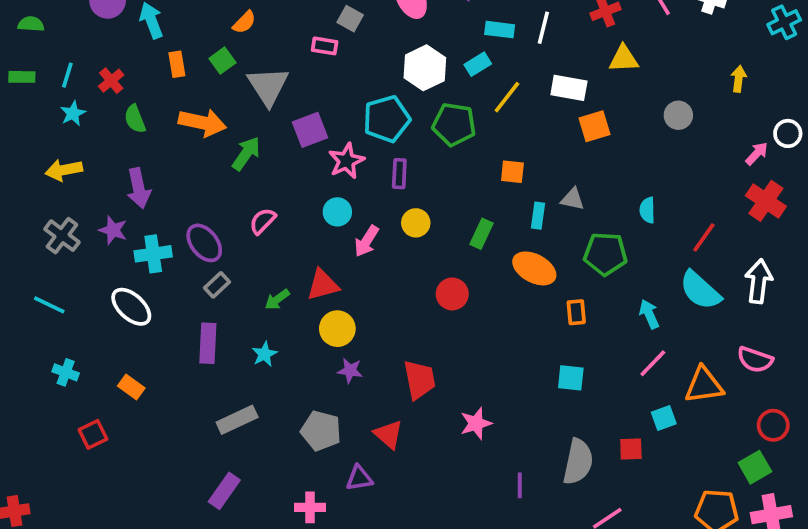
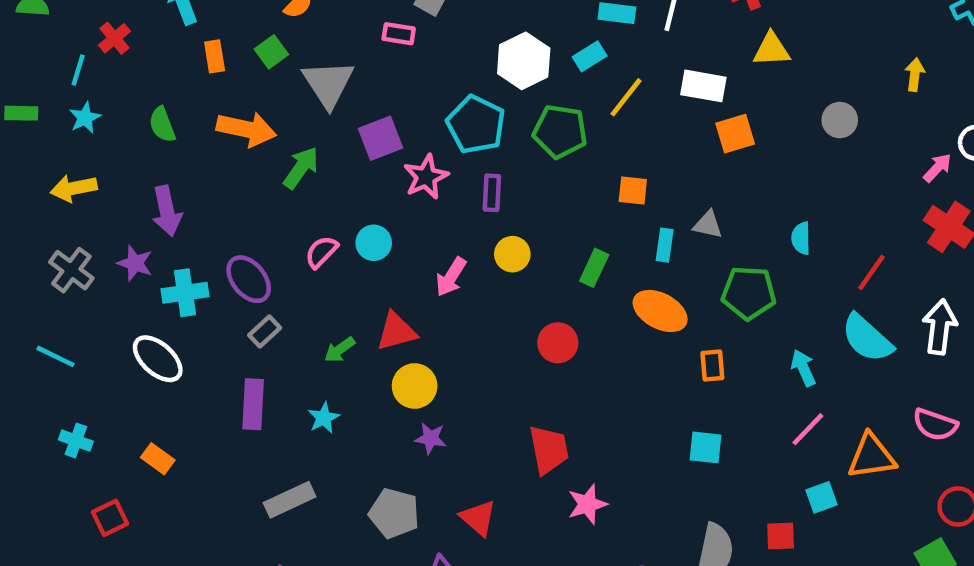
green rectangle: (22, 77) -> (21, 113), moved
red cross: (111, 81) -> (115, 38), moved
cyan pentagon: (387, 119) -> (476, 125), turned -30
cyan circle: (337, 212) -> (374, 243), moved
red trapezoid: (419, 380) -> (549, 450), moved

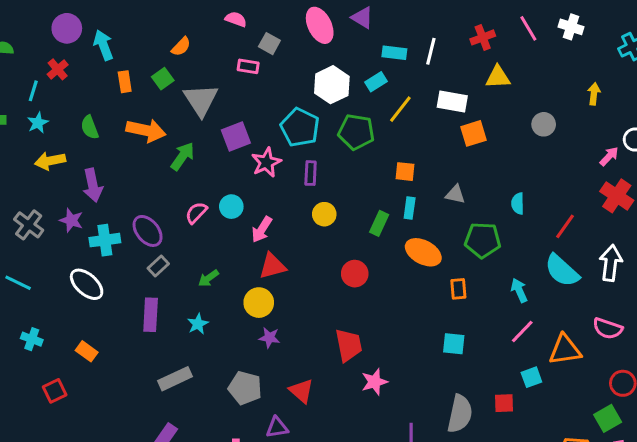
yellow arrow: (74, 188) -> (50, 161), moved
cyan rectangle: (665, 245) -> (410, 208), moved
pink arrow: (451, 277) -> (262, 229), moved
red triangle: (396, 331) -> (272, 266), moved

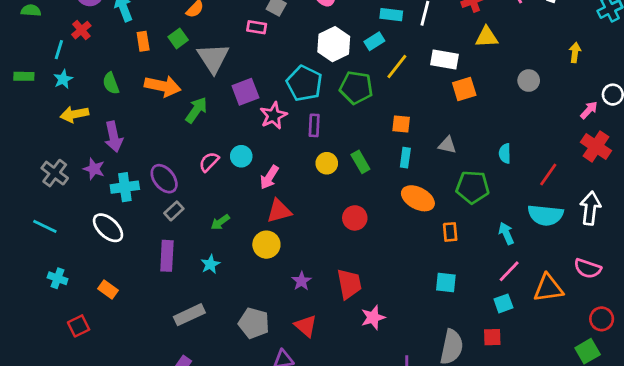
green rectangle: (379, 223) -> (360, 162), moved, turned -55
cyan semicircle: (562, 271) -> (545, 215), turned -36
purple star: (269, 338) -> (302, 281), moved, turned 30
cyan square: (531, 377) -> (503, 303), moved

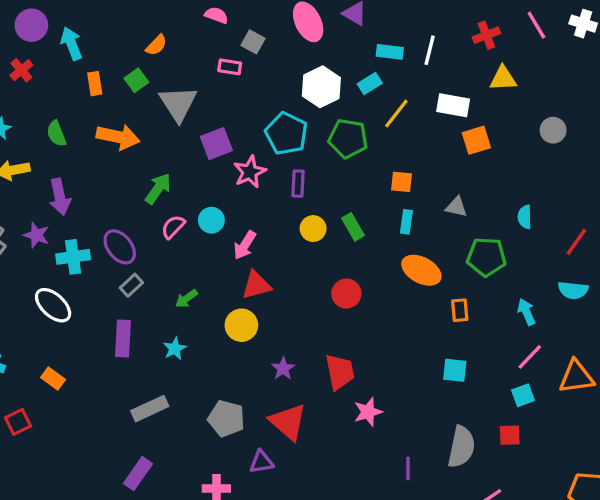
green arrow: (196, 110) -> (158, 189), moved
cyan semicircle: (545, 215) -> (573, 290), size x0.7
red triangle: (306, 326) -> (288, 422), size x1.4

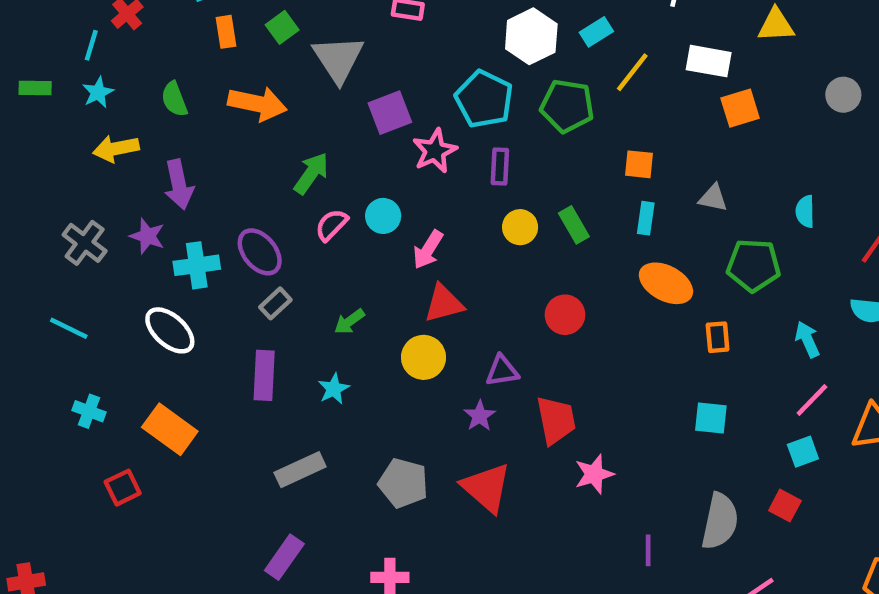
orange rectangle: (53, 379) -> (170, 429), size x1.6
red square: (510, 435) -> (785, 506), turned 30
purple triangle: (261, 462) -> (502, 371), moved

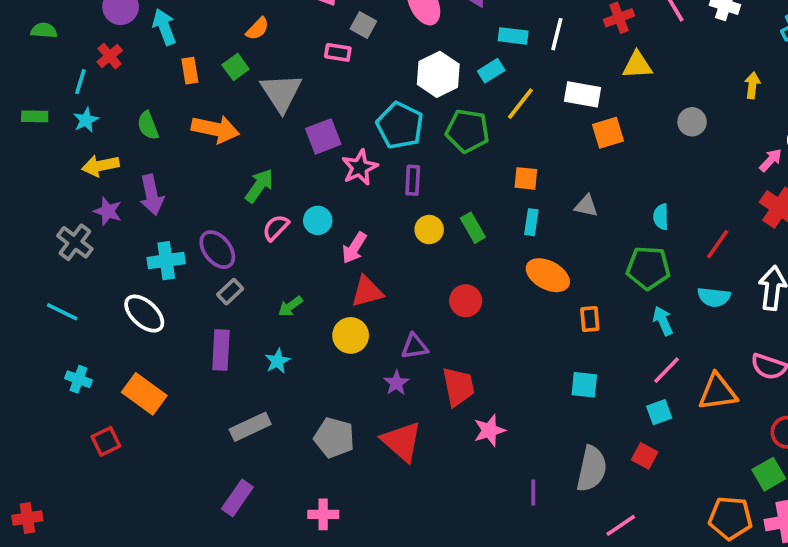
purple star: (147, 236) -> (108, 211), moved
green pentagon: (754, 265) -> (648, 268), moved

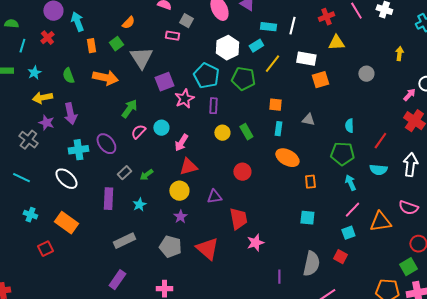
cyan line: (80, 82) -> (22, 46), moved
gray rectangle: (230, 292) -> (124, 173), moved
purple star: (396, 383) -> (180, 217), moved

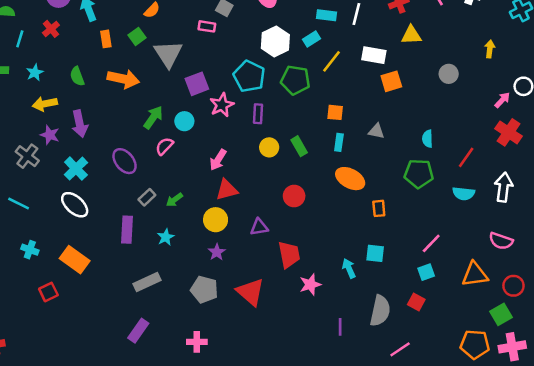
cyan circle: (161, 128) -> (184, 121), moved
cyan cross: (78, 150) -> (76, 169), moved, turned -36
cyan arrow: (350, 183) -> (349, 268), moved
orange triangle: (380, 222) -> (475, 275), moved

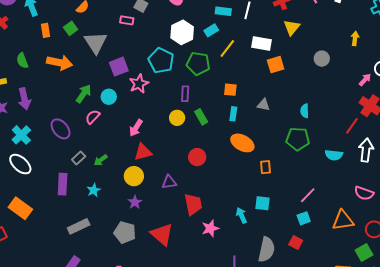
yellow triangle: (411, 35) -> (292, 27), turned -48
purple rectangle: (258, 114) -> (185, 94), moved
red line: (466, 157) -> (352, 126), moved

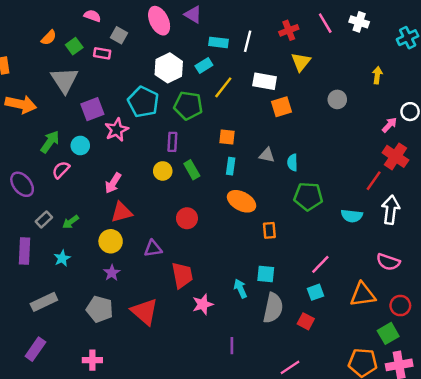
green square: (71, 28) -> (74, 46), moved
cyan semicircle: (305, 111) -> (292, 162), moved
gray semicircle: (267, 249) -> (273, 308), moved

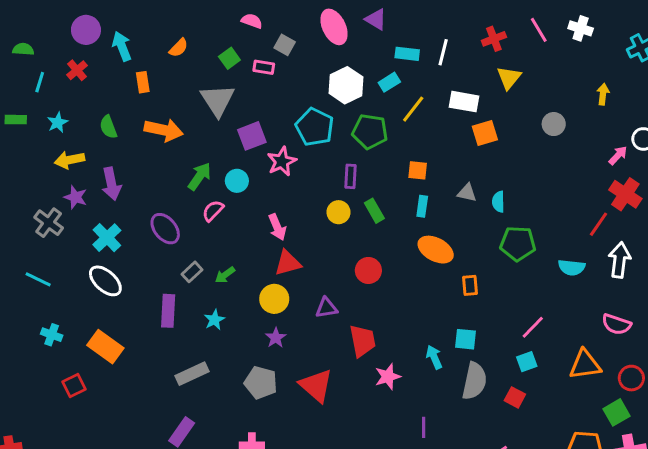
orange semicircle: (49, 38) -> (179, 48), moved
pink arrow: (113, 183) -> (277, 227), turned -55

